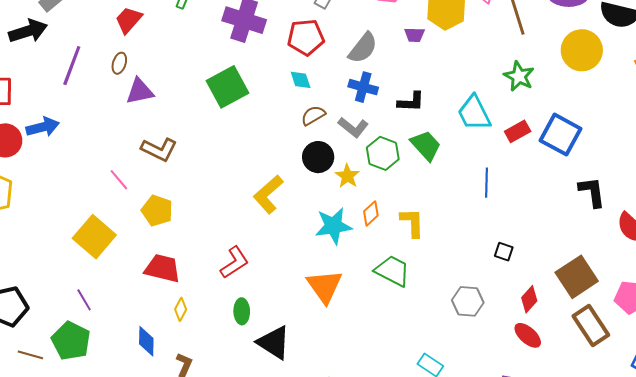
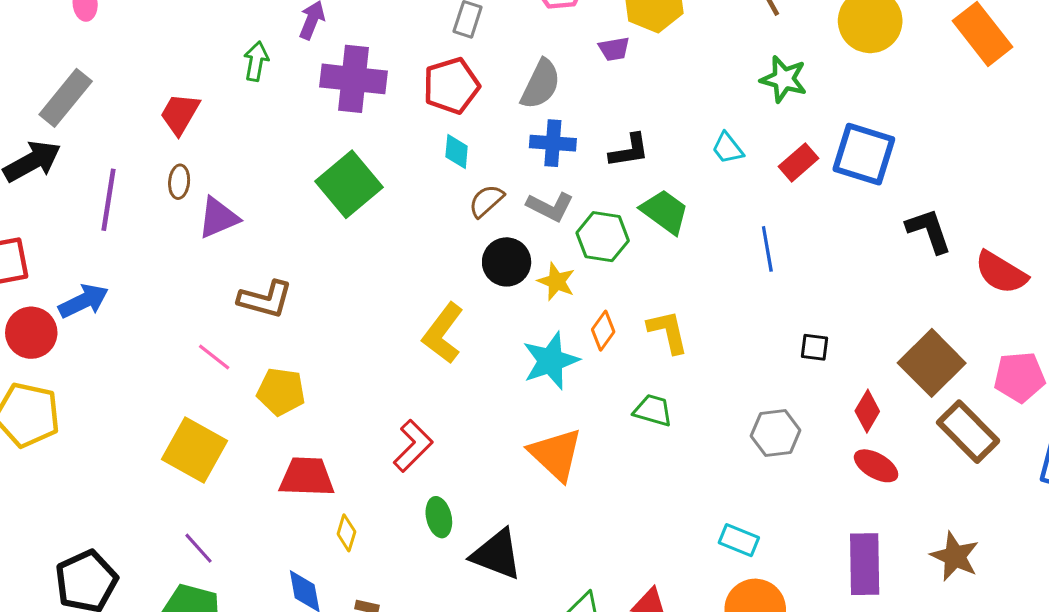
cyan diamond: (301, 80) -> (457, 152), turned 35
cyan trapezoid: (474, 113) -> (728, 148), size x0.6
green trapezoid: (392, 271) -> (653, 410), size x0.7

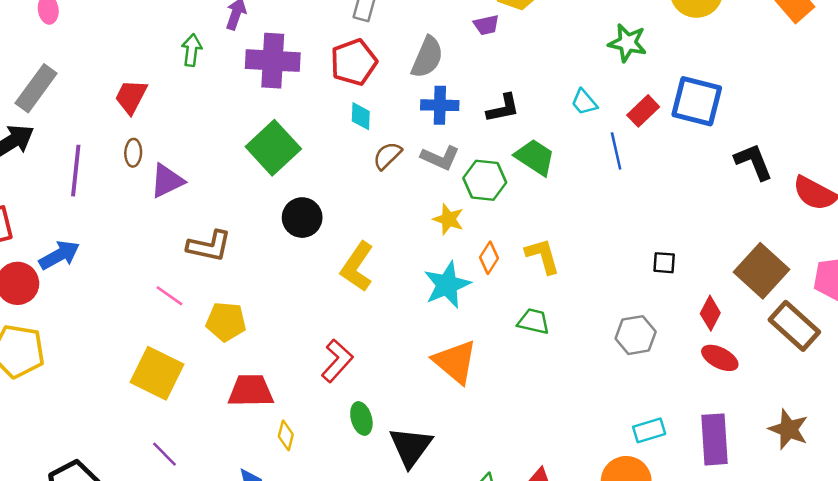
blue line: (767, 249) -> (616, 151), moved
black circle: (507, 262) -> (302, 218), moved
cyan rectangle: (739, 540) -> (649, 430), moved, turned -36
black triangle: (497, 554) -> (411, 447), turned 48

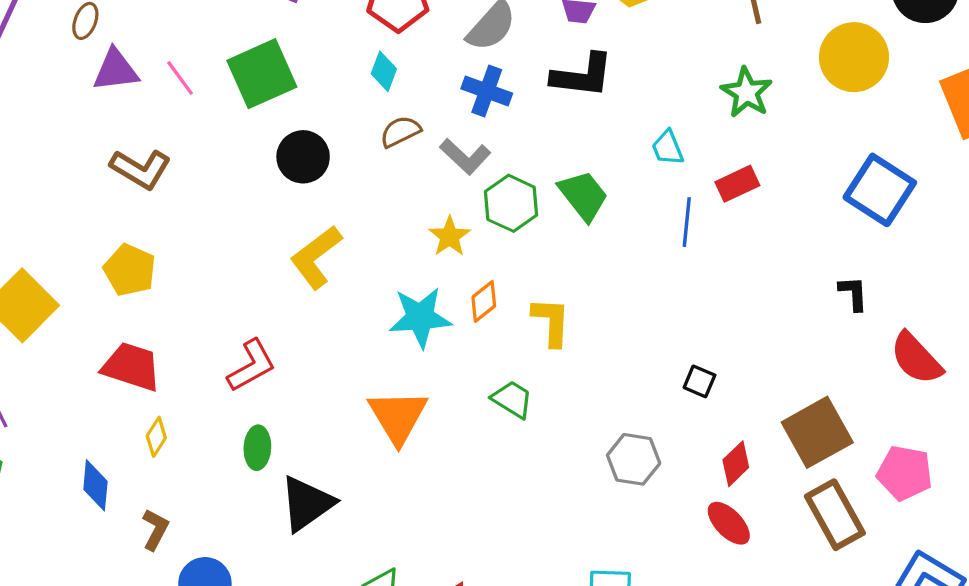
blue square: (697, 101) -> (880, 190), moved
black L-shape: (503, 108) -> (582, 76), moved, size x1.4
black L-shape: (754, 162) -> (853, 293), size x0.7
black circle: (302, 218) -> (303, 157), moved
pink line: (169, 296) -> (180, 78), moved

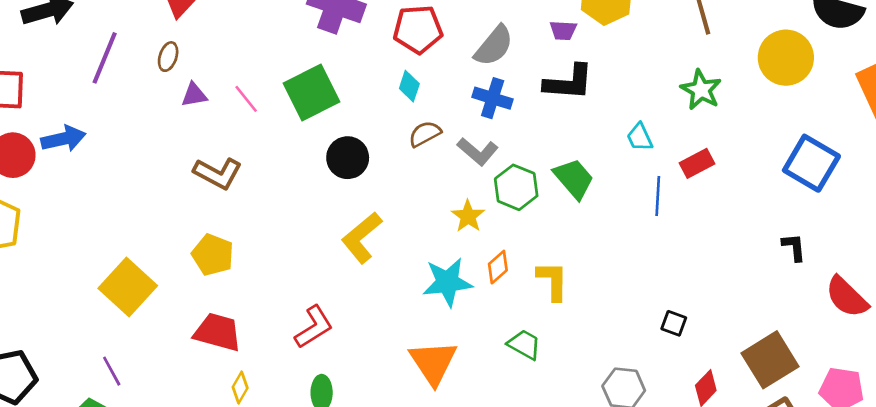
purple triangle: (116, 70) -> (194, 95), size x0.7

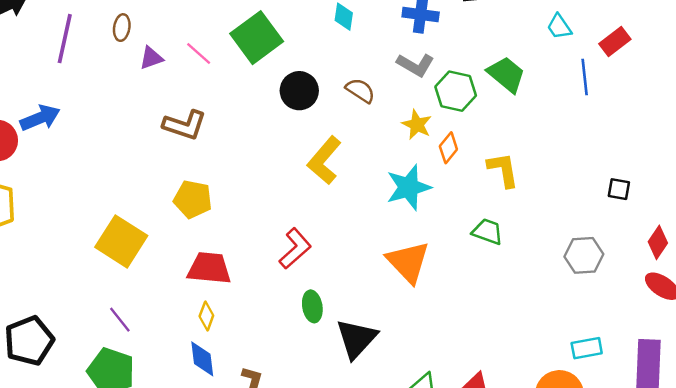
brown semicircle: (425, 134) -> (360, 90), moved, turned 72
orange diamond: (498, 267) -> (448, 148), moved
yellow diamond: (240, 388) -> (206, 316), moved

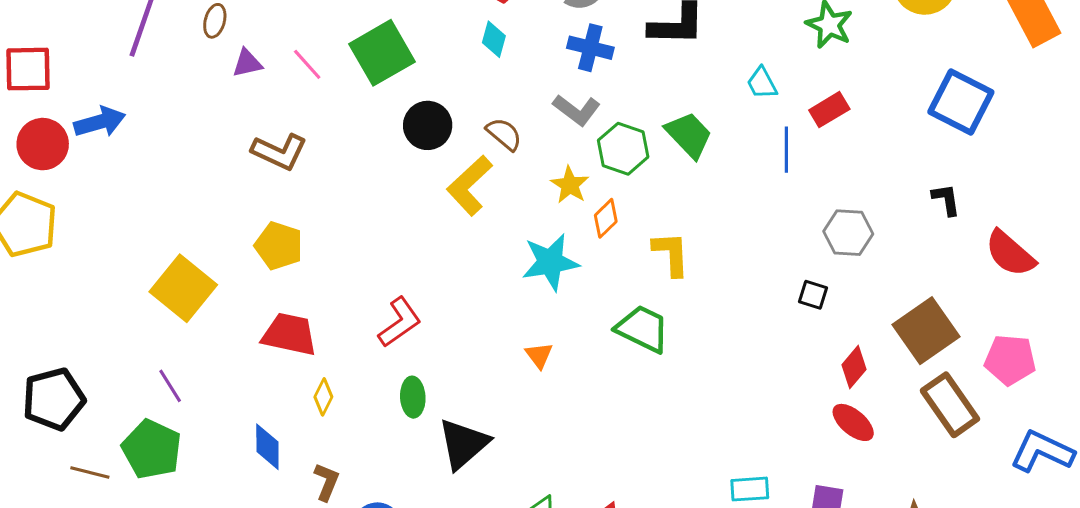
yellow L-shape: (324, 160) -> (470, 185), moved
green trapezoid: (487, 232) -> (643, 329), size x1.4
gray hexagon: (584, 255) -> (848, 233), moved
orange triangle: (408, 262) -> (539, 355), size x0.5
yellow diamond: (206, 316) -> (323, 397), moved

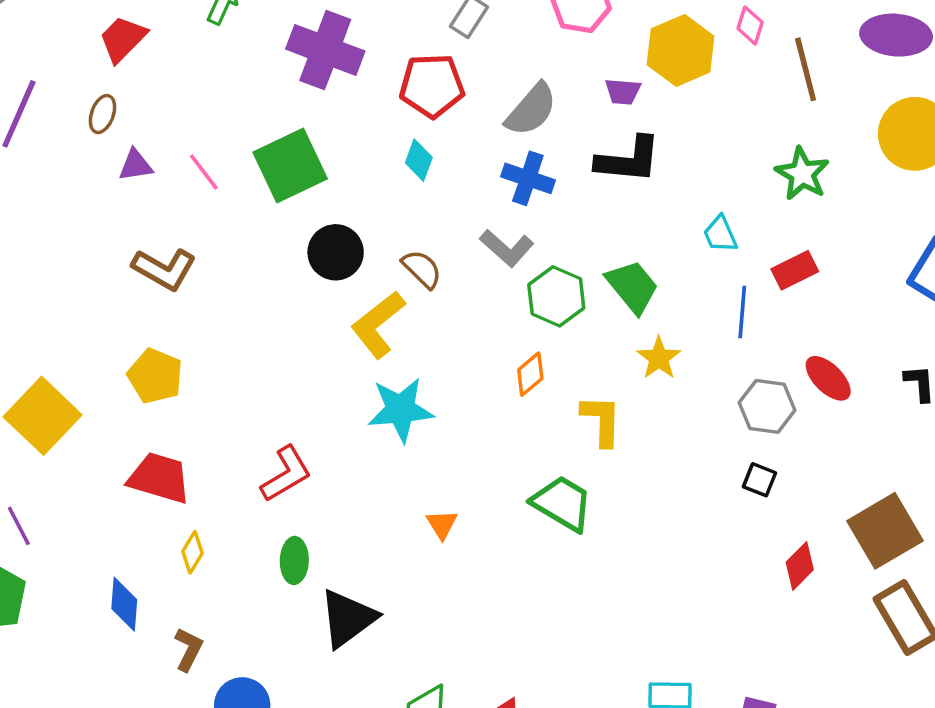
yellow star: (570, 185) -> (659, 358), moved
gray hexagon: (848, 233) -> (767, 406), moved
cyan star: (550, 262) -> (401, 410), moved
red ellipse: (853, 422) -> (828, 378), moved

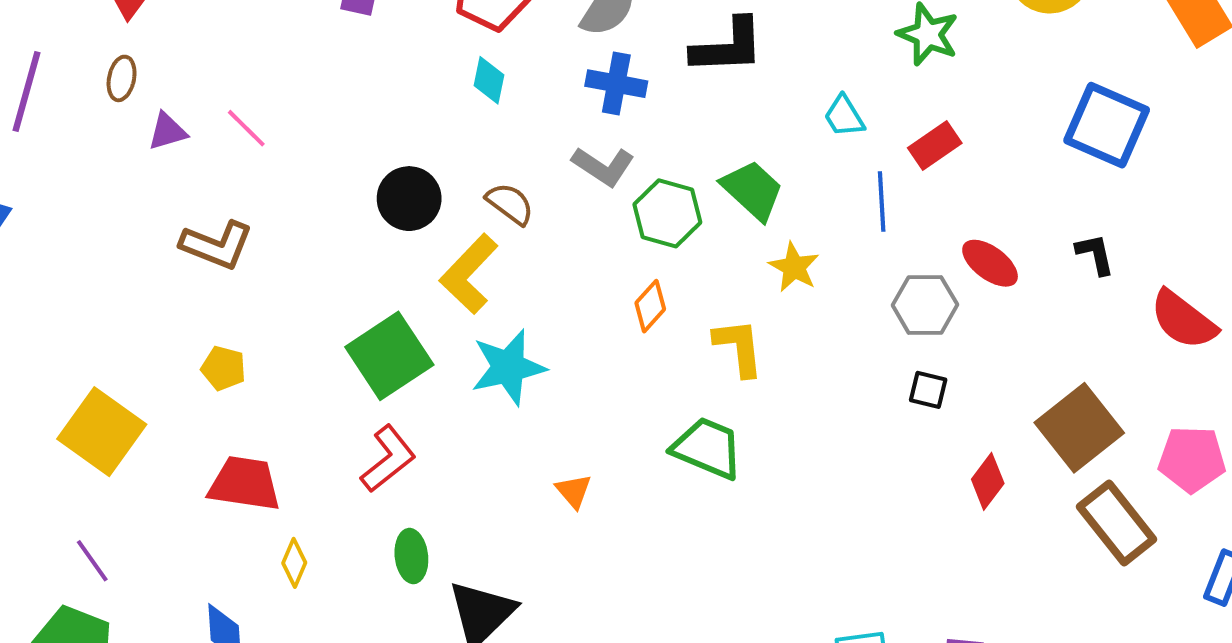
green square: (290, 165) -> (389, 356), moved
yellow pentagon: (155, 376) -> (224, 368), size x0.7

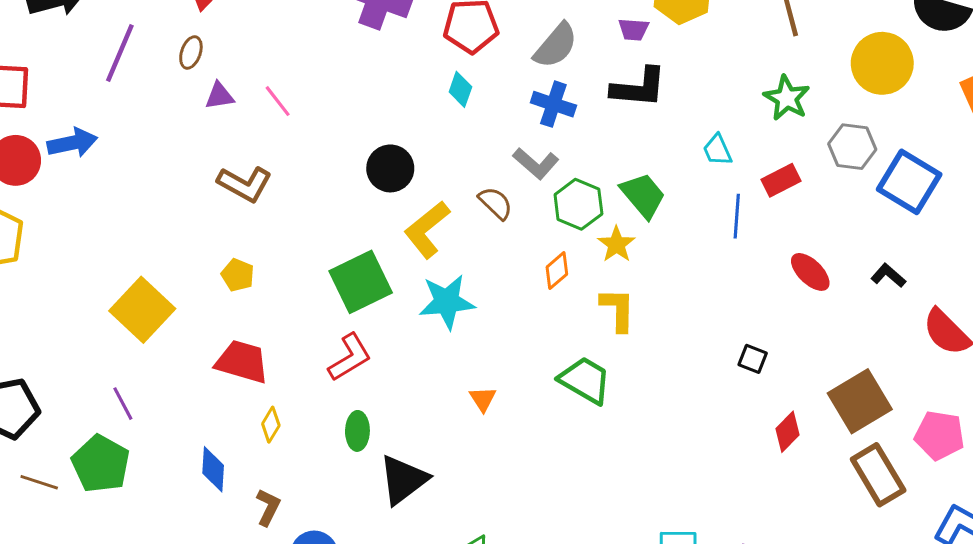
brown semicircle: (510, 204) -> (496, 203), moved
black L-shape: (1095, 254) -> (888, 276), turned -44
yellow star: (794, 267) -> (616, 244), moved
gray hexagon: (925, 305) -> (852, 147), moved

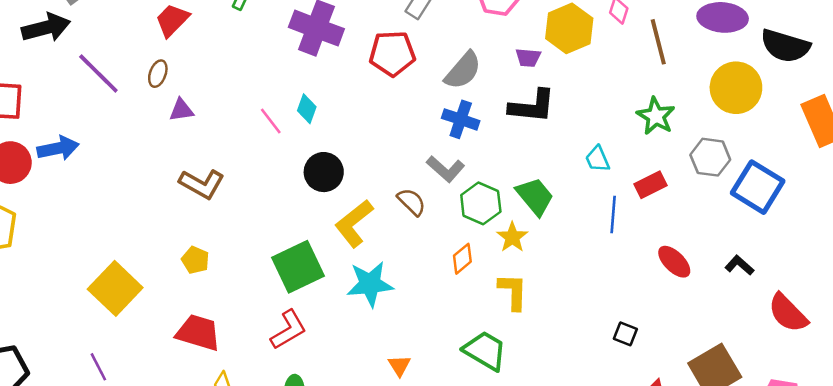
purple line: (120, 53) -> (98, 73), turned -69
cyan diamond: (460, 89) -> (307, 109), moved
pink line: (278, 101) -> (271, 121), moved

